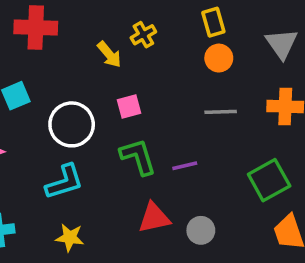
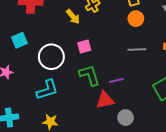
red triangle: (154, 218) -> (105, 100), moved

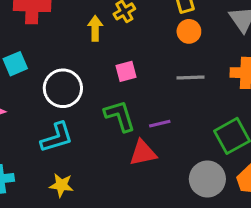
yellow arrow: (73, 17) -> (95, 28), turned -140
pink square: (84, 46) -> (126, 71), moved
gray circle: (126, 118) -> (207, 179), moved, size x1.5

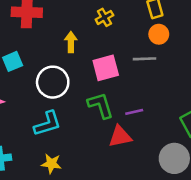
yellow arrow: (95, 28) -> (71, 42), moved
pink square: (126, 71) -> (106, 68), size x1.5
gray line: (190, 78) -> (145, 59), moved

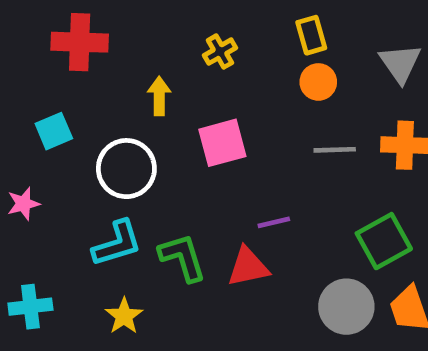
gray line: (145, 59) -> (335, 150), moved
green L-shape: (101, 105) -> (183, 257), moved
yellow star: (51, 164) -> (124, 316), turned 30

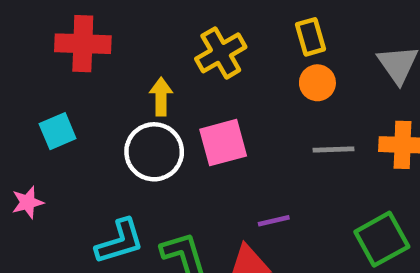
yellow cross: (220, 52) -> (221, 53), size x1.5
white circle: (126, 169) -> (154, 152), moved

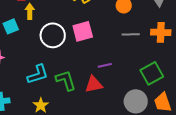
yellow arrow: (161, 97) -> (30, 11), moved

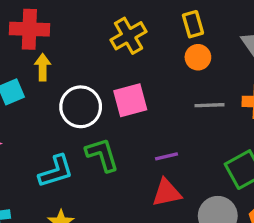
green L-shape: (66, 80) -> (102, 155), moved
red triangle: (94, 84) -> (167, 193), moved

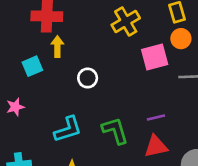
pink square: (130, 100) -> (155, 57), moved
white circle: (81, 107) -> (88, 78), size x0.6
green L-shape: (102, 155) -> (115, 131), moved

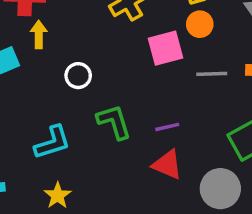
green L-shape: (115, 131) -> (114, 122), moved
red triangle: (156, 146) -> (167, 165), turned 35

